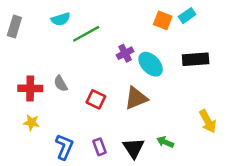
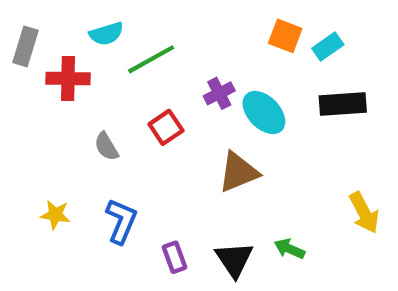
cyan rectangle: (187, 16) -> (328, 46), moved
red cross: (30, 88) -> (68, 78), moved
red square: (96, 99) -> (166, 127), moved, turned 30
blue L-shape: (64, 147) -> (121, 221), moved

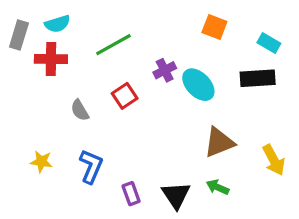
cyan semicircle: (106, 34) -> (57, 24), moved
cyan rectangle: (328, 46) -> (269, 43), moved, turned 65
brown triangle: (238, 172) -> (219, 142), moved

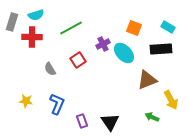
orange square: (214, 27) -> (134, 28), moved
brown triangle: (219, 142) -> (147, 80), moved
green arrow: (218, 187) -> (152, 117), moved

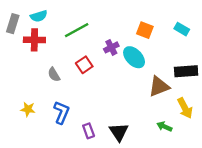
black rectangle: (161, 49) -> (186, 71), moved

